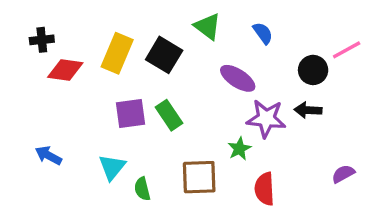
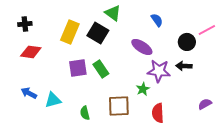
green triangle: (208, 26) -> (113, 13), moved
red diamond: (65, 70) -> (31, 52), moved
cyan triangle: (112, 167) -> (53, 100), moved, turned 36

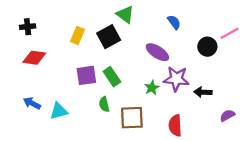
yellow rectangle: (70, 32) -> (78, 36), size x0.7
black square: (98, 33) -> (109, 37), turned 30
black arrow: (184, 66) -> (203, 92), moved
green star: (143, 89) -> (152, 88), moved
green semicircle: (85, 113) -> (104, 104), moved

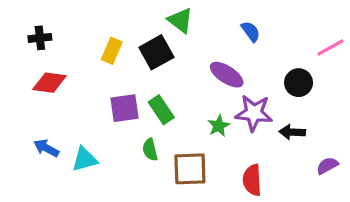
black circle: (207, 47) -> (299, 83), moved

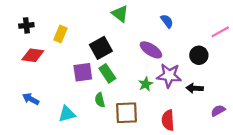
yellow rectangle: (112, 51) -> (60, 34), moved
black square: (156, 52) -> (101, 48), moved
cyan triangle: (85, 159) -> (67, 114), moved

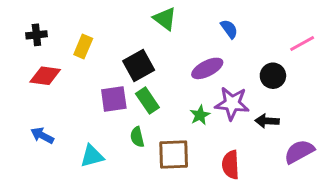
purple ellipse: (151, 50) -> (207, 68), turned -60
purple semicircle: (218, 111) -> (299, 152), size x1.5

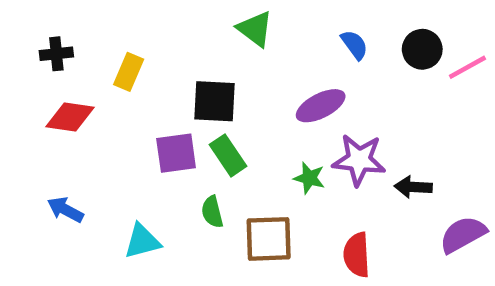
black square: (139, 65) -> (214, 101), turned 32
black circle: (273, 76) -> (422, 49), moved
green star: (200, 115) -> (309, 178), turned -30

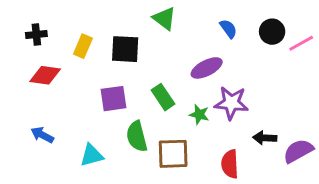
black square: (214, 101) -> (125, 49), moved
green rectangle: (228, 155) -> (163, 97), moved
black arrow: (413, 187) -> (265, 138), moved
green semicircle: (212, 212) -> (137, 136), size x1.5

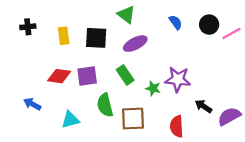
yellow rectangle: (83, 46) -> (64, 36), turned -30
purple ellipse: (207, 68) -> (135, 44), moved
red diamond: (45, 75) -> (59, 76), moved
black arrow: (265, 138) -> (203, 106), turned 30

